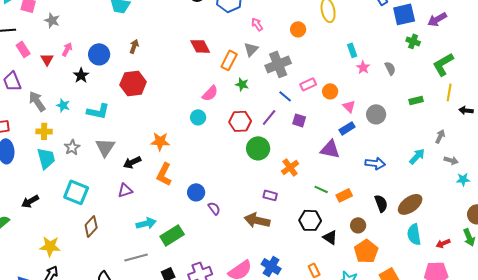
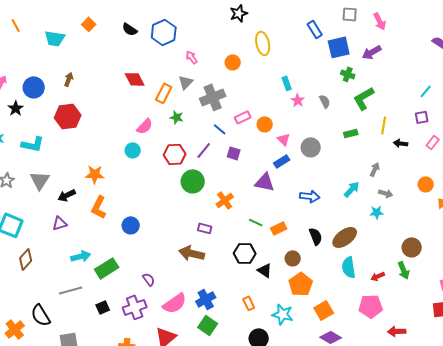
green L-shape: (443, 64) -> (364, 98), moved
cyan star: (463, 179) -> (377, 212), moved
purple semicircle: (214, 208) -> (149, 279), moved
blue cross: (271, 266) -> (206, 299), turned 30

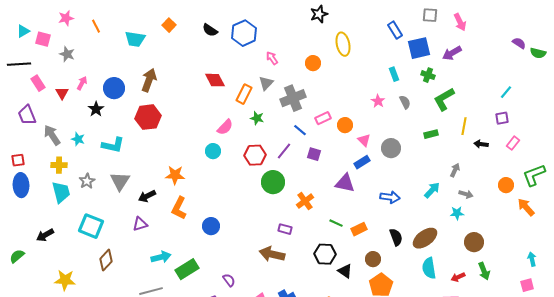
brown arrow: (69, 79) -> (149, 80), size x1.6
cyan rectangle: (287, 83) -> (394, 74), moved
brown circle: (412, 247) -> (474, 242), moved

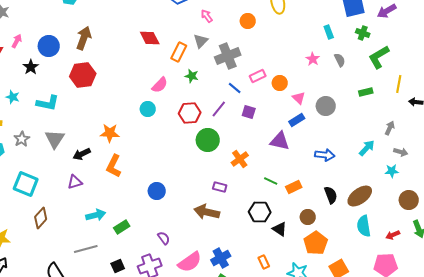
blue circle: (211, 226) -> (157, 191), moved
green rectangle: (187, 269) -> (122, 227), size x0.7

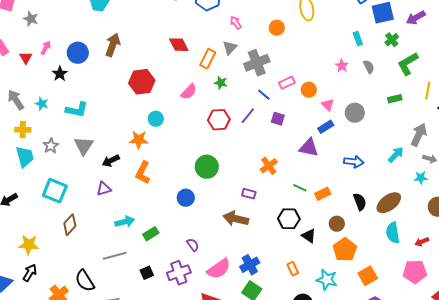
green cross: (363, 33) -> (392, 40), turned 32
red hexagon: (83, 75) -> (142, 82), moved
cyan circle: (148, 109) -> (156, 119), moved
gray arrow: (390, 128) -> (419, 135), size x1.6
green circle: (208, 140) -> (207, 167), moved

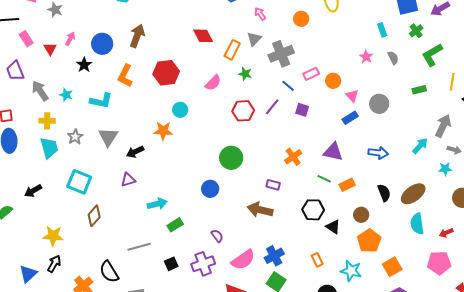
purple triangle: (309, 148) -> (333, 152), moved
orange L-shape: (143, 173) -> (125, 76), moved
cyan arrow: (125, 222) -> (157, 204), moved

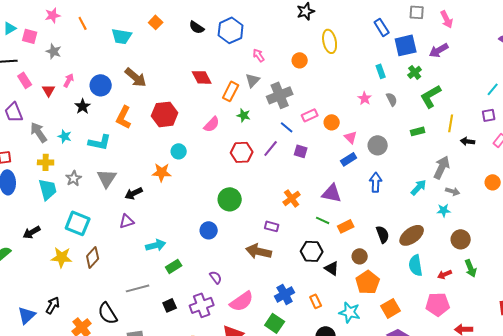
brown arrow: (137, 36) -> (136, 77), turned 110
blue arrow: (378, 153) -> (376, 182), moved, turned -96
yellow star: (53, 236) -> (62, 257), moved
blue cross: (274, 256) -> (285, 294), moved

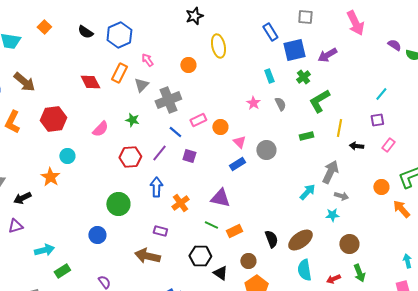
pink arrow: (447, 19) -> (355, 23), moved, size x1.4
orange rectangle: (231, 91) -> (119, 73), moved
orange star: (162, 172) -> (50, 177), turned 30
blue arrow: (376, 182) -> (156, 187), moved

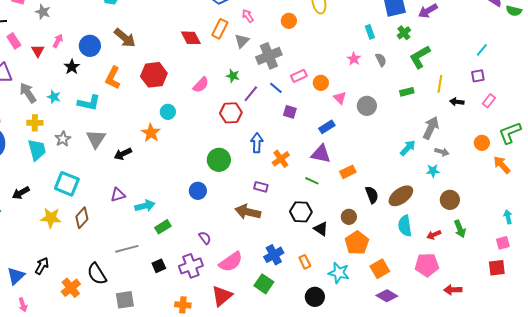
purple line: (159, 153) -> (251, 94), moved
blue rectangle: (237, 164) -> (327, 127), moved
purple triangle: (15, 226) -> (118, 195), moved
orange rectangle: (234, 231) -> (348, 172), moved

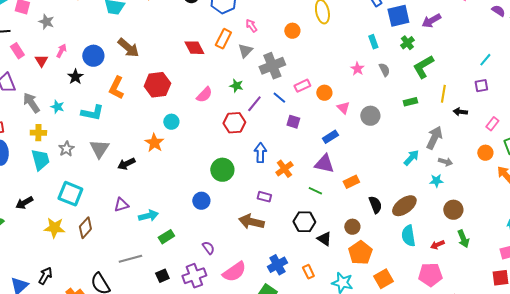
pink rectangle: (489, 101) -> (492, 124), moved

